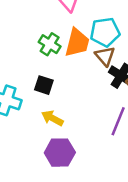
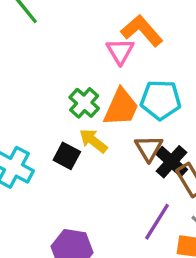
brown triangle: (105, 56) -> (149, 148), moved
yellow arrow: (52, 118) -> (93, 141), moved

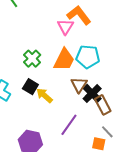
green cross: (84, 103) -> (32, 59), moved
yellow arrow: (93, 141) -> (44, 95), moved
purple line: (157, 222) -> (69, 125), moved

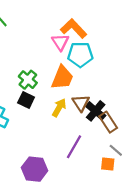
cyan pentagon: (88, 57) -> (80, 55), moved
black square: (30, 87) -> (26, 100), moved
yellow arrow: (44, 95) -> (59, 108), moved, turned 84

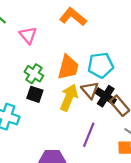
pink triangle: (60, 42) -> (28, 35), moved
cyan pentagon: (80, 55) -> (100, 65), moved
yellow arrow: (59, 108) -> (69, 98), size x1.4

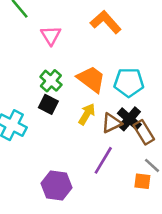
orange trapezoid: (68, 67) -> (91, 79), turned -76
brown triangle: (90, 90) -> (112, 123), moved, turned 36
yellow arrow: (69, 98) -> (87, 114), size x0.7

